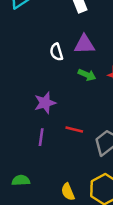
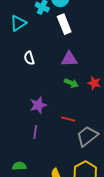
white semicircle: (56, 52) -> (29, 58), moved
red line: (74, 129) -> (68, 119), moved

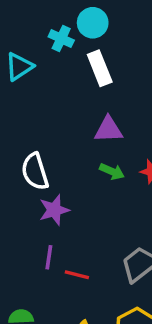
white semicircle: (29, 58) -> (35, 172), moved, size x1.5
red line: (68, 119) -> (77, 275), moved

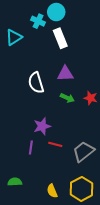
white semicircle: (35, 172) -> (36, 83), moved
purple star: (54, 210) -> (42, 126), moved
red line: (77, 275) -> (55, 144), moved

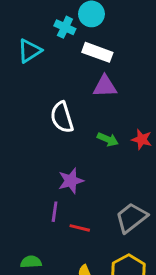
white rectangle: (60, 38) -> (97, 52), turned -48
purple triangle: (65, 74) -> (105, 86), moved
red line: (55, 144) -> (80, 228), moved

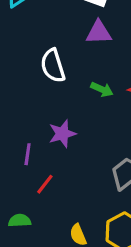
purple line: (55, 212) -> (28, 154), moved
red line: (80, 228) -> (45, 184), moved, turned -66

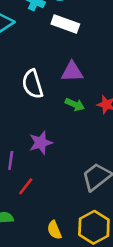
purple triangle: (99, 32) -> (72, 72), moved

